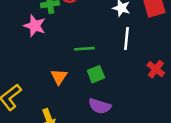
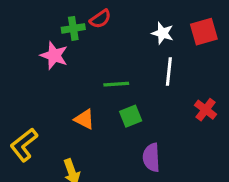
orange triangle: (59, 77) -> (84, 119), turned -36
purple semicircle: (100, 106) -> (151, 157), moved, turned 70

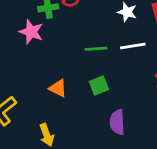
white line: (169, 71) -> (133, 46), turned 75
green line: (116, 84) -> (96, 49), moved

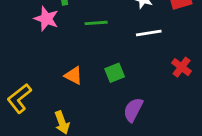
green line: (96, 49) -> (96, 23), moved
purple semicircle: (117, 122) -> (133, 110), turned 30

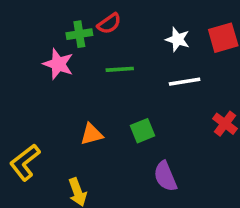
orange triangle: (73, 76) -> (92, 134), turned -42
purple semicircle: (133, 110) -> (165, 176), turned -50

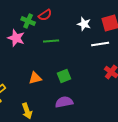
green cross: (79, 34) -> (28, 21), turned 32
white line: (185, 82) -> (100, 44), moved
purple semicircle: (165, 176) -> (64, 102), moved, turned 102

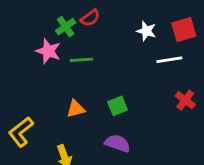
green cross: (28, 21) -> (66, 27), turned 32
green line: (51, 41) -> (81, 60), moved
purple semicircle: (64, 102) -> (118, 143), turned 30

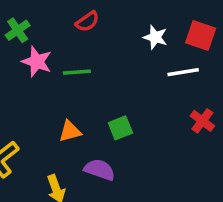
green cross: (66, 27) -> (18, 30), moved
red square: (184, 30) -> (201, 35), turned 35
purple semicircle: (118, 143) -> (100, 170), moved

